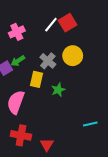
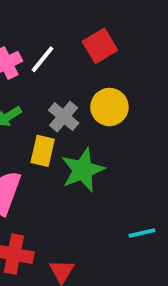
white line: (51, 25) -> (43, 59), moved
green star: (58, 90) -> (83, 170), size x1.6

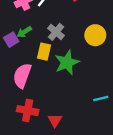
yellow circle: (109, 107) -> (95, 35), moved

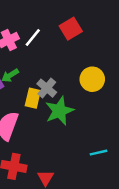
gray cross: (56, 32) -> (47, 88), moved

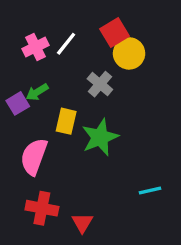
yellow circle: (92, 79) -> (129, 53), moved
gray cross: (47, 88) -> (100, 84), moved

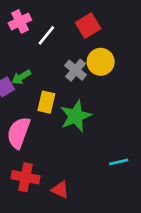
pink cross: (35, 47) -> (20, 21), moved
yellow circle: (129, 53) -> (101, 62), moved
red triangle: (82, 223) -> (60, 190), turned -36

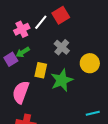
pink cross: (20, 21) -> (22, 29), moved
red square: (88, 26) -> (61, 15), moved
yellow circle: (101, 62) -> (90, 63), moved

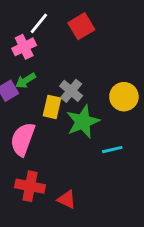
white line: (41, 22) -> (39, 23), moved
gray cross: (62, 47) -> (71, 91), moved
cyan line: (93, 113) -> (112, 150), moved

